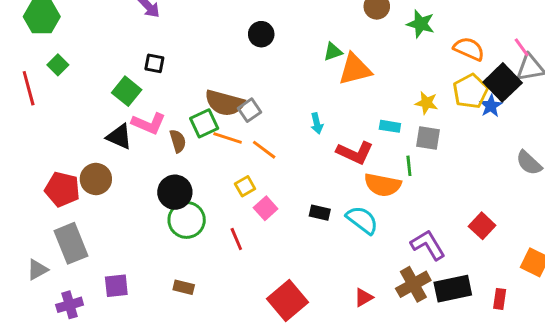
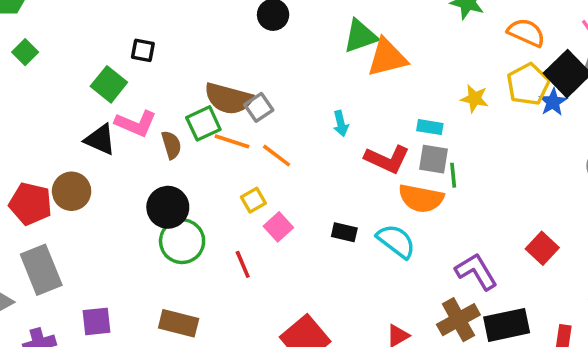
green triangle: (333, 52) -> (360, 36), size x1.5
gray square: (428, 138) -> (433, 159), moved
brown rectangle: (184, 287) -> (179, 323), size x1.5

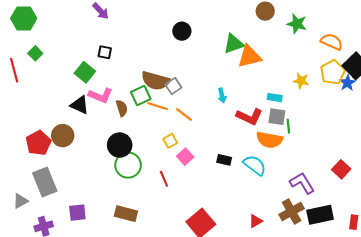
red pentagon: (31, 204) -> (38, 143), turned 30

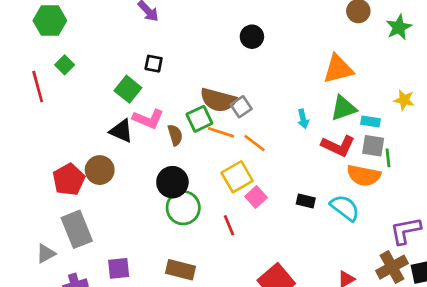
green star: (297, 24) -> (399, 27), turned 30
green triangle: (234, 44) -> (344, 108), moved
yellow square: (170, 141) -> (237, 177), size x1.6
purple L-shape: (302, 183) -> (405, 231), turned -70

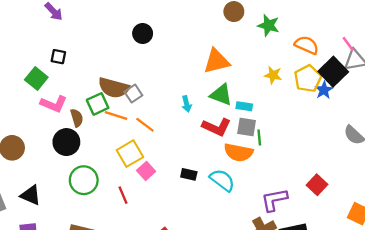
green star: (399, 27) -> (268, 25), turned -30
yellow star: (404, 100) -> (273, 75), moved
green triangle: (344, 108) -> (221, 95), turned 40
black triangle: (121, 131) -> (31, 195), moved
black circle: (172, 182) -> (66, 142), moved

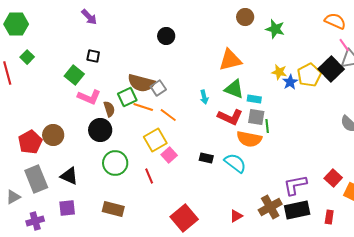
orange semicircle: (307, 45) -> (335, 21), moved
blue star: (324, 90) -> (290, 82), moved
red square: (317, 185) -> (333, 178), moved
purple L-shape: (274, 200) -> (295, 185), moved

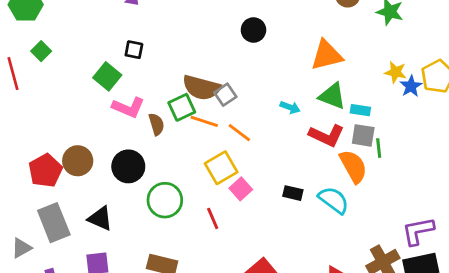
black circle: (166, 36) -> (253, 30), moved
cyan arrow: (204, 97) -> (290, 107), turned -56
black circle: (100, 130) -> (128, 166), moved
orange semicircle: (249, 139) -> (353, 166), turned -130

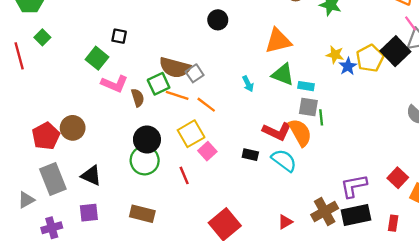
cyan arrow: (290, 107) -> (248, 84), turned 42
red L-shape: (327, 135) -> (277, 131), moved
black circle: (128, 166) -> (147, 139), moved

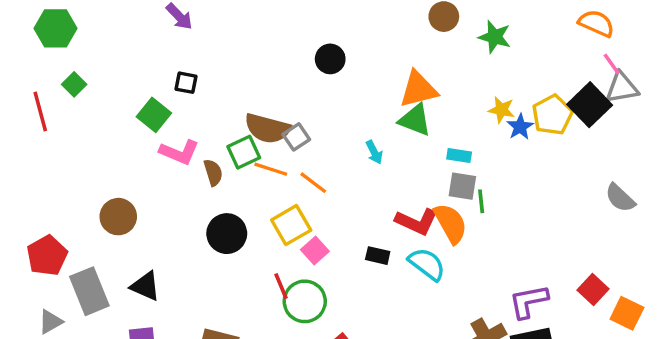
green triangle: (283, 74) -> (415, 120), moved
red pentagon: (46, 136) -> (47, 256), moved
green circle: (145, 160) -> (305, 301), moved

